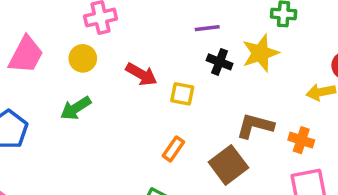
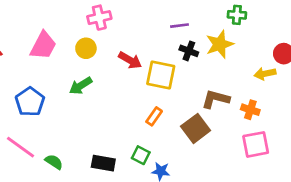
yellow square: (182, 94) -> (161, 75), size x1.6

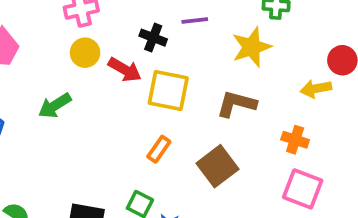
yellow circle: (86, 48) -> (85, 53), moved
black cross: (189, 51) -> (153, 38), moved
brown L-shape: (216, 99) -> (236, 104), moved
pink square: (256, 144) -> (303, 189), turned 32

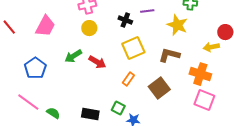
yellow star: (252, 47) -> (177, 25), turned -30
red arrow: (125, 70) -> (97, 62), moved
yellow square: (168, 91) -> (133, 48), turned -35
orange cross: (295, 140) -> (200, 74), size x1.5

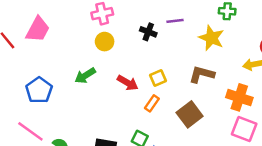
pink trapezoid: (45, 26) -> (38, 29), moved
yellow square: (133, 48) -> (158, 78), moved, size x0.6
red arrow: (97, 62) -> (128, 83), moved

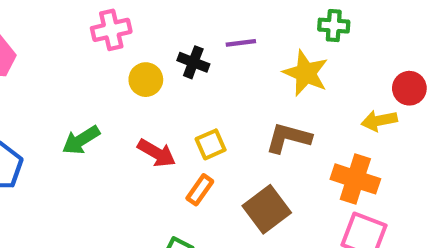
yellow circle: (105, 42) -> (146, 80), moved

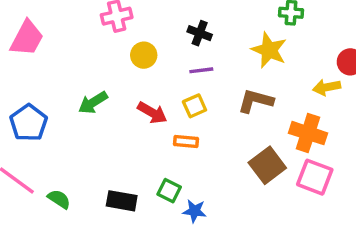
purple line: (241, 43) -> (201, 70), moved
black cross: (193, 62) -> (200, 33), moved
orange rectangle: (200, 190) -> (186, 141), turned 60
brown square: (267, 209) -> (267, 165), moved

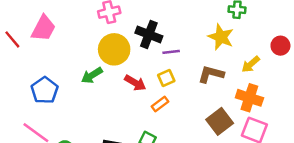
black cross: (200, 33) -> (149, 34), moved, size x1.5
yellow circle: (144, 55) -> (114, 49), moved, size x1.6
yellow arrow: (327, 87) -> (251, 64), moved, turned -30
orange rectangle: (186, 141) -> (160, 104), turned -42

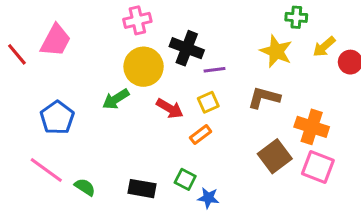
yellow arrow: (251, 64) -> (324, 47), moved

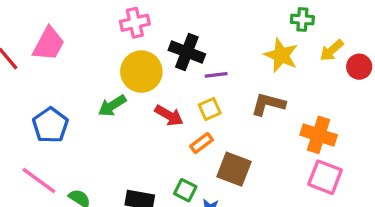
brown square: (275, 156) -> (234, 169), moved, turned -32

